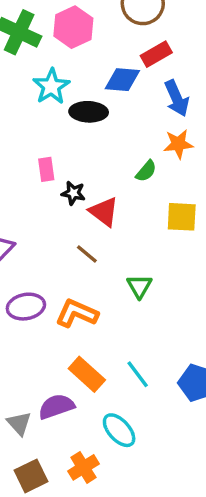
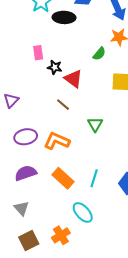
cyan line: (138, 374) -> (94, 178), turned 54
purple semicircle: (56, 406) -> (26, 173), moved

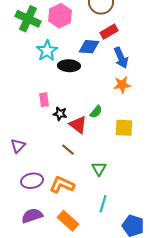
green semicircle: (99, 54) -> (96, 112), moved
cyan line: (94, 178) -> (103, 204), moved

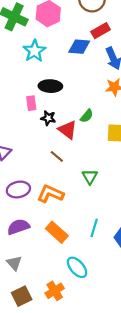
black ellipse: (69, 66) -> (50, 86), moved
cyan line: (103, 204) -> (94, 228), moved

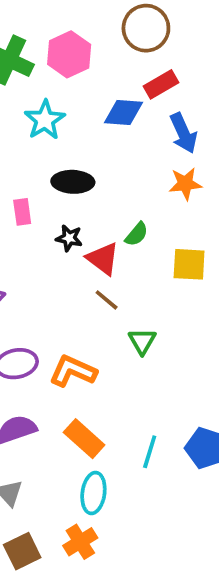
pink rectangle: (31, 103) -> (22, 212), moved
brown line: (57, 156) -> (107, 300), moved
cyan line: (94, 228) -> (150, 452), moved
cyan ellipse: (77, 267) -> (93, 493), moved, turned 50

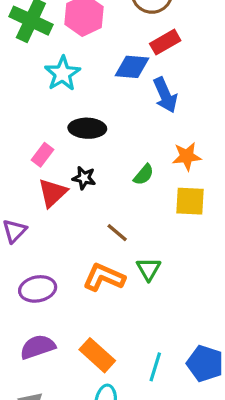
blue arrow: (183, 133) -> (165, 95), moved
orange star: (185, 184) -> (187, 156), moved
pink rectangle: (22, 212) -> (43, 155), turned 45
red triangle: (103, 259) -> (53, 193), moved, turned 40
orange L-shape: (73, 371) -> (104, 277), moved

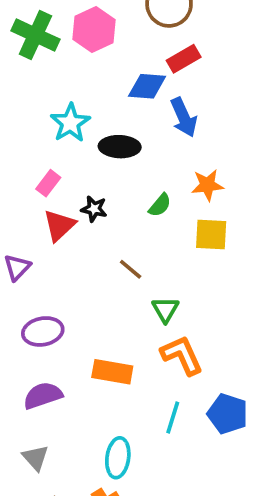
cyan star: (62, 74) -> (70, 123), moved
black ellipse: (87, 128) -> (120, 147), moved
orange L-shape: (104, 277) -> (182, 355), moved, turned 42
orange rectangle: (97, 355) -> (112, 372), moved, turned -32

